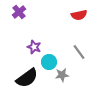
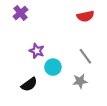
gray star: (62, 75) -> (80, 81), moved
black semicircle: (27, 78) -> (29, 84), size x0.7

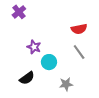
red semicircle: (85, 16) -> (79, 29), moved
gray star: (80, 81) -> (66, 84), moved

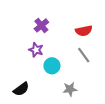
purple cross: (19, 12) -> (41, 25), moved
black semicircle: (27, 78) -> (21, 89), moved

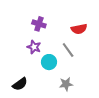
purple cross: (41, 25) -> (39, 24), turned -32
gray line: (84, 55) -> (68, 50), moved

